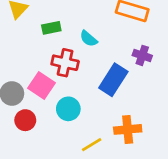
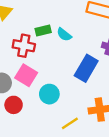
green rectangle: (51, 28) -> (43, 30), moved
red cross: (65, 63) -> (24, 46), moved

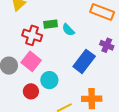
red circle: (14, 105) -> (31, 91), moved

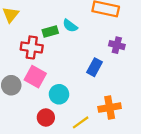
cyan semicircle: (68, 30) -> (70, 26), moved
blue rectangle: (84, 61) -> (94, 67), size x0.7
red circle: (31, 91) -> (46, 118), moved

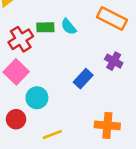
red cross: (32, 47) -> (21, 39), turned 35
orange cross: (110, 108) -> (107, 125), moved

